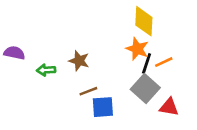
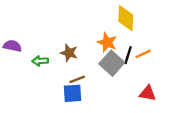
orange star: (137, 49) -> (107, 42), moved
gray square: (145, 89) -> (112, 63), moved
blue square: (103, 107) -> (73, 93), moved

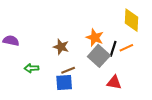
yellow diamond: (126, 18) -> (132, 20), moved
green arrow: (40, 61) -> (31, 68), moved
red triangle: (148, 93) -> (114, 82), moved

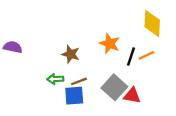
gray square: (99, 56) -> (114, 87), moved
green arrow: (31, 68) -> (55, 79), moved

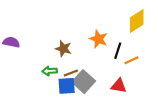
yellow diamond: (152, 23) -> (137, 21), turned 55
orange line: (146, 55) -> (131, 60), moved
gray square: (114, 87) -> (84, 82), moved

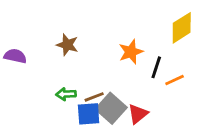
orange star: (99, 39) -> (131, 52), turned 30
brown star: (63, 49) -> (67, 45), moved
red triangle: (119, 86) -> (138, 114), moved, turned -49

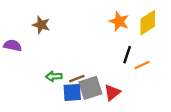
brown star: (67, 45) -> (41, 25), moved
orange star: (131, 52) -> (119, 21), moved, turned -30
gray square: (111, 108) -> (90, 88), turned 30

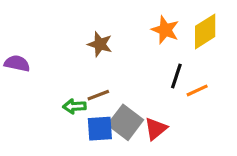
brown star: (41, 25) -> (100, 44), moved
brown line: (77, 79) -> (98, 95), moved
gray square: (90, 88) -> (125, 122), turned -35

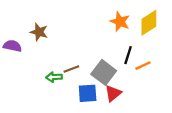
brown star: (100, 44) -> (39, 32), moved
gray square: (125, 122) -> (104, 72), moved
blue square: (100, 129) -> (88, 93), moved

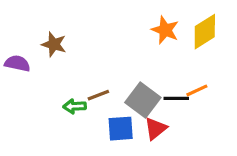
black line: (128, 55) -> (176, 98), moved, turned 72

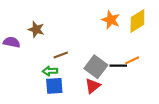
brown line: (98, 95) -> (61, 55), moved
blue square: (121, 129) -> (54, 86), moved
red triangle: (156, 129) -> (93, 86), moved

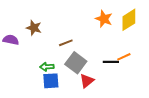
brown line: (61, 55) -> (66, 43), moved
gray square: (96, 67) -> (76, 63), moved

